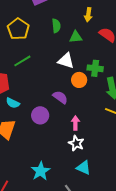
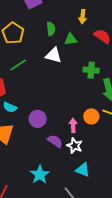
white triangle: (66, 61) -> (54, 55), moved
orange circle: (79, 80) -> (91, 116), moved
purple semicircle: (60, 97) -> (55, 141), moved

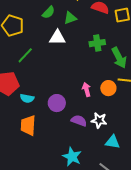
green semicircle: (51, 29) -> (48, 12), turned 64
pink arrow: (73, 125) -> (86, 90), moved

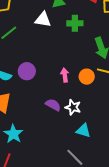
green cross: (97, 43) -> (75, 23), moved
purple circle: (57, 103) -> (27, 71), moved
cyan star: (72, 157) -> (13, 134), moved

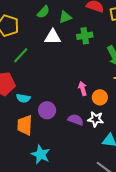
purple circle: (27, 71) -> (47, 110), moved
orange circle: (87, 77) -> (100, 97), moved

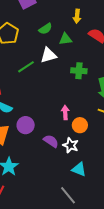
green cross: (85, 36) -> (79, 71), moved
white triangle: (53, 37) -> (48, 55), turned -30
green line: (21, 55) -> (26, 67), moved

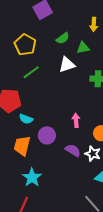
green line: (26, 67) -> (31, 72), moved
pink arrow: (65, 112) -> (76, 120), moved

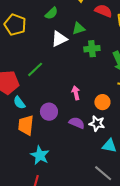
green triangle: (83, 48) -> (79, 29), moved
green line: (31, 72) -> (35, 69), moved
cyan semicircle: (26, 119) -> (19, 103), moved, turned 40

